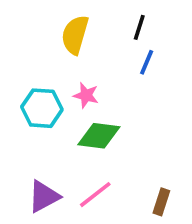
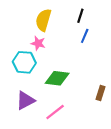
pink star: (86, 95) -> (38, 43), moved
purple triangle: (44, 196) -> (25, 100), moved
brown rectangle: (161, 202) -> (101, 93), moved

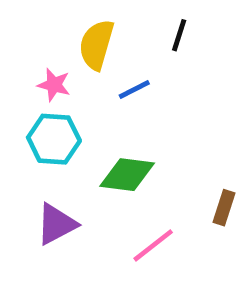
blue line: (85, 36) -> (134, 90), moved, turned 40
pink star: (38, 43) -> (54, 85), moved
pink line: (55, 112) -> (153, 245), moved

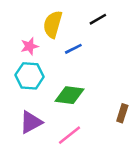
black line: (179, 35) -> (98, 19), turned 42
pink star: (54, 85) -> (30, 46), turned -30
pink line: (153, 245) -> (69, 135), moved

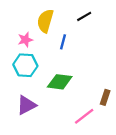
blue line: (73, 49) -> (63, 42), turned -48
pink line: (69, 135) -> (84, 116), moved

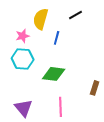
purple triangle: (26, 105) -> (24, 108), moved, turned -42
pink line: (84, 116) -> (61, 107), moved, turned -54

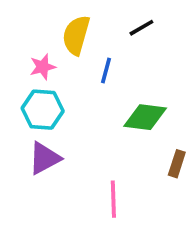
green diamond: (54, 74) -> (145, 117), moved
purple triangle: (24, 108) -> (44, 158), moved, turned 42

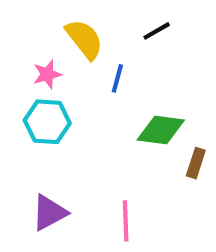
yellow semicircle: (76, 35) -> (84, 39), turned 126
purple triangle: (44, 158) -> (49, 213), moved
brown rectangle: (177, 164) -> (196, 163), moved

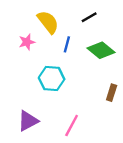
cyan hexagon: (47, 122) -> (52, 78), moved
green diamond: (161, 130) -> (101, 50), moved, turned 32
pink line: (126, 221) -> (72, 126), turned 30

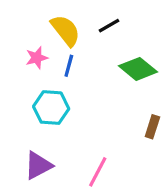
black line: (89, 17) -> (109, 26), moved
blue line: (67, 44) -> (69, 66), moved
cyan hexagon: (52, 78) -> (51, 108), moved

